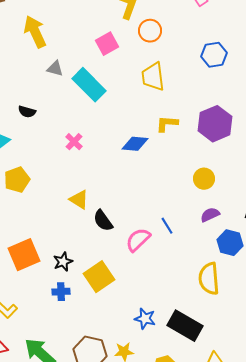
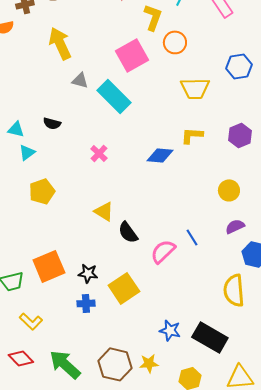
pink square: (107, 44) -> (132, 55), size x1.4
yellow trapezoid: (153, 77) -> (195, 88), moved, turned -84
purple hexagon: (215, 124) -> (240, 135), size x0.7
black star: (63, 262) -> (88, 273), turned 30

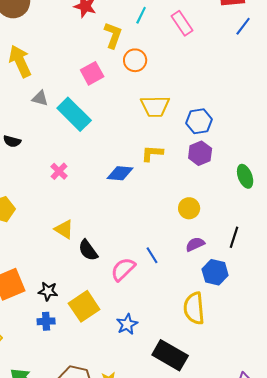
pink square: (132, 55) -> (92, 73), size x0.7
blue hexagon: (239, 66) -> (199, 121), moved
blue star: (170, 330) -> (127, 324), moved, turned 30

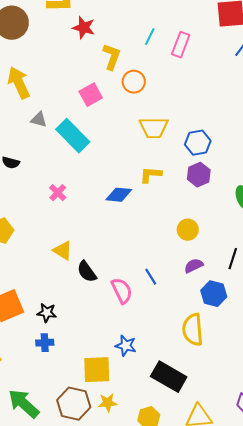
cyan line: (141, 15) -> (150, 37), moved
pink rectangle: (182, 23) -> (181, 45), turned 55
pink semicircle: (123, 269) -> (122, 291), turned 108
yellow square: (84, 306) -> (97, 370), moved, turned 32
blue star: (127, 324) -> (126, 346), turned -30

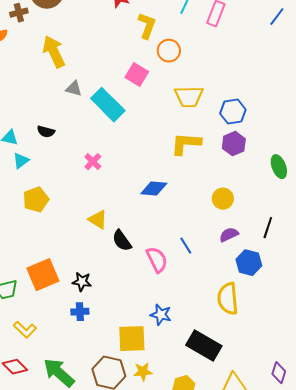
pink square: (91, 95) -> (137, 75), moved, turned -30
yellow L-shape: (151, 175) -> (186, 144), size x1.4
blue diamond: (119, 195) -> (154, 189), moved

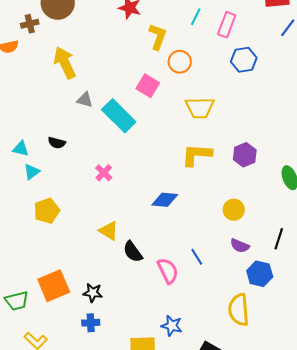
blue hexagon: (233, 112) -> (244, 60), moved
purple semicircle: (229, 235) -> (240, 246), turned -132

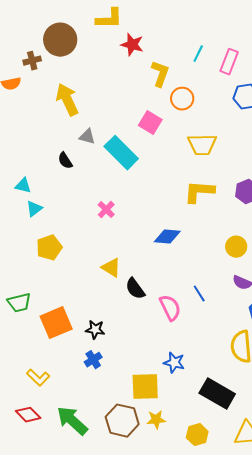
black semicircle: (57, 143) -> (65, 161), moved, turned 42
green trapezoid: (17, 301) -> (19, 303), moved
blue cross: (91, 323) -> (93, 360), turned -30

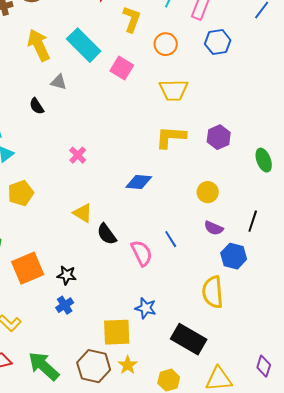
orange circle: (182, 99) -> (166, 44), moved
cyan rectangle: (121, 153) -> (84, 45), moved
yellow star: (156, 420) -> (128, 365), turned -30

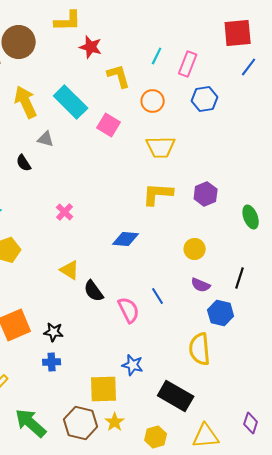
yellow L-shape: (132, 19) -> (119, 76), turned -36
blue cross: (65, 305) -> (52, 362), turned 30

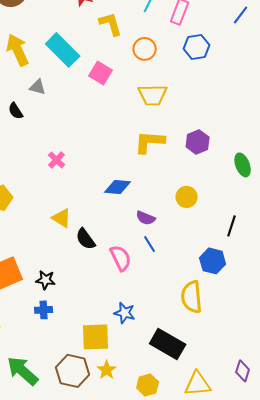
purple semicircle: (201, 285) -> (146, 218), moved

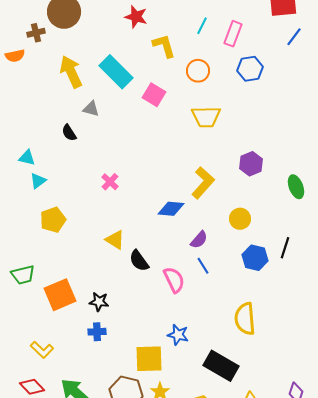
yellow L-shape: (150, 142) -> (203, 183), moved, turned 128
purple semicircle: (146, 218) -> (199, 240), turned -72
blue hexagon: (213, 261) -> (255, 258), moved

